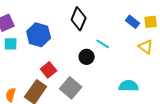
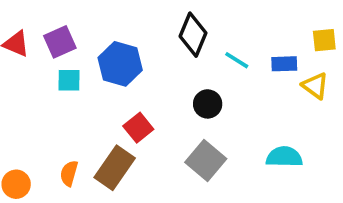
blue rectangle: (133, 22) -> (284, 64), moved, turned -40
cyan line: (103, 44) -> (237, 60), moved
gray square: (71, 88) -> (206, 160), moved

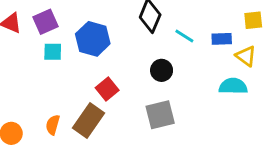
cyan semicircle: (284, 157) -> (233, 86), moved
gray square: (206, 160) -> (160, 115), turned 36

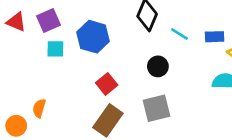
brown rectangle: (89, 120) -> (108, 120), moved
orange semicircle: (53, 125) -> (39, 108), moved

